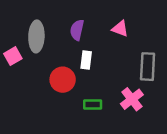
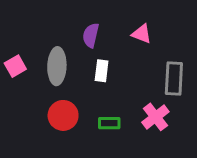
gray ellipse: (36, 36) -> (57, 66), moved
red circle: (63, 80) -> (63, 115), moved

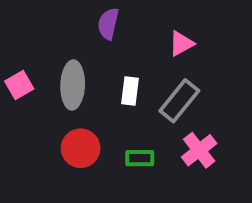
pink triangle: (142, 34) -> (181, 43), turned -50
purple semicircle: (91, 35) -> (108, 24), moved
gray rectangle: (174, 78) -> (179, 101), moved, turned 36

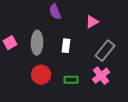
purple semicircle: (108, 24) -> (55, 12), turned -35
gray rectangle: (179, 101) -> (105, 51), moved

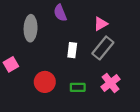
pink square: (10, 43) -> (11, 64), moved
gray ellipse: (37, 43) -> (31, 28), moved
gray rectangle: (105, 51) -> (103, 48), moved

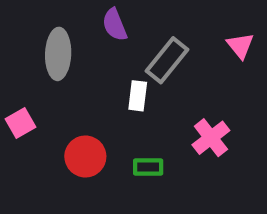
pink triangle: (101, 24) -> (240, 46), moved, turned -40
gray rectangle: (103, 48) -> (167, 60), moved
pink cross: (111, 83) -> (211, 138), moved

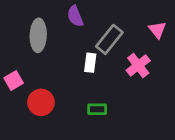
pink cross: (211, 138) -> (138, 65), moved
red circle: (85, 157) -> (41, 102), moved

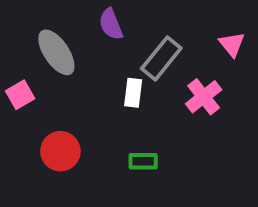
gray ellipse: (38, 35) -> (56, 52), turned -36
pink square: (14, 80) -> (20, 95), moved

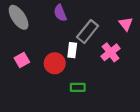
gray ellipse: (56, 52) -> (19, 17), moved
pink square: (20, 95) -> (22, 60), moved
red circle: (60, 151) -> (55, 63), moved

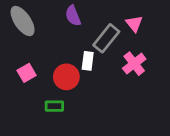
pink triangle: (126, 24) -> (134, 24), moved
green rectangle: (78, 87) -> (54, 106), moved

